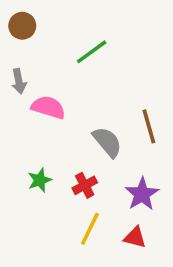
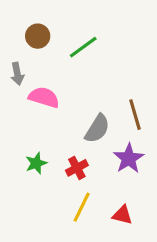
brown circle: (22, 26) -> (38, 36), moved
gray semicircle: (107, 142) -> (97, 129), turned 72
purple star: (142, 194) -> (129, 158), moved

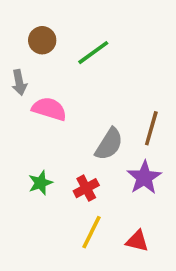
brown line: (135, 115) -> (151, 128), turned 32

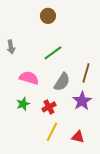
brown circle: (42, 40) -> (48, 16), moved
green line: (93, 53) -> (53, 53), moved
pink semicircle: (49, 109) -> (29, 78), moved

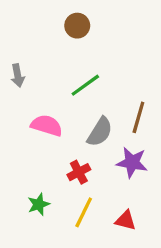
purple star: (82, 101) -> (132, 162), turned -30
green star: (23, 104) -> (39, 204), moved

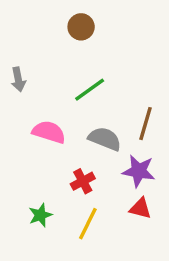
gray semicircle: (100, 132) -> (105, 139), turned -100
red triangle: (126, 220) -> (140, 208), moved

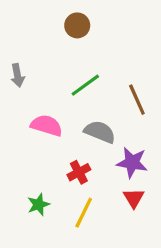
brown line: (146, 124) -> (137, 100), moved, turned -40
red triangle: (140, 208) -> (134, 198), turned 45

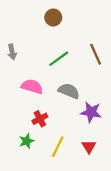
brown line: (137, 100) -> (96, 54), moved
red cross: (79, 172) -> (40, 119), moved
red triangle: (134, 198) -> (89, 147), moved

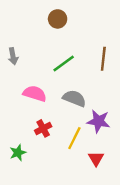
brown line: (96, 54) -> (103, 59), turned 30
green star: (27, 141) -> (18, 153), moved
yellow line: (58, 147) -> (74, 138), moved

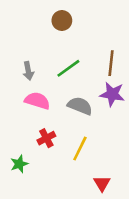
gray arrow: (13, 56) -> (28, 71), moved
purple star: (98, 121) -> (112, 94), moved
red triangle: (96, 159) -> (102, 183), moved

